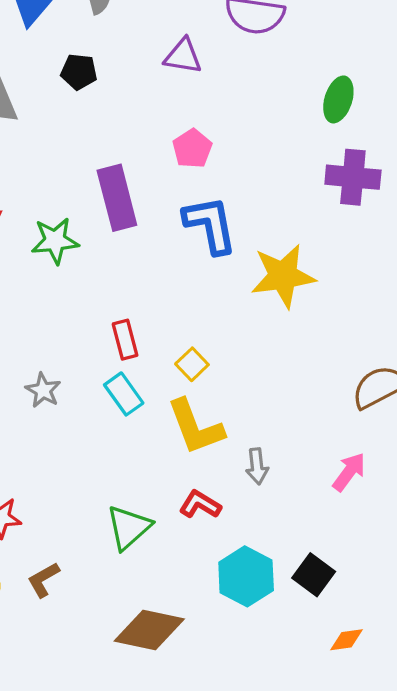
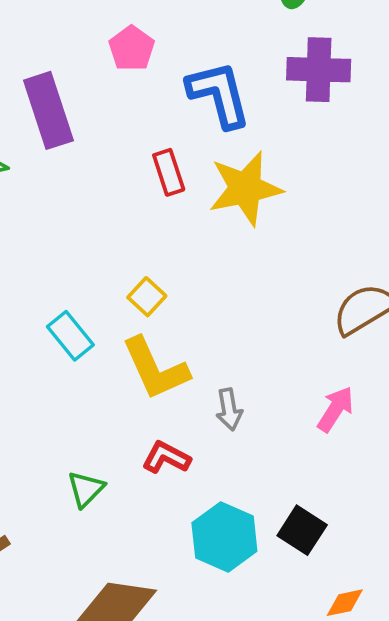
blue L-shape: (210, 225) -> (219, 94), moved
red rectangle: (125, 340) -> (169, 172), moved
green triangle: (129, 527) -> (86, 489), size x0.7

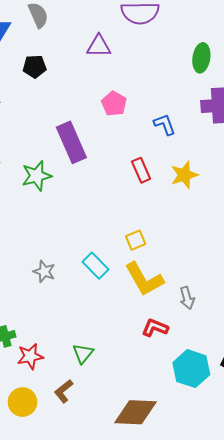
blue L-shape: (219, 94) -> (165, 124), size x0.6
yellow star: (245, 188) -> (184, 175), size x0.7
yellow square: (147, 297) -> (136, 240), turned 30
green triangle: (86, 489) -> (83, 353), moved

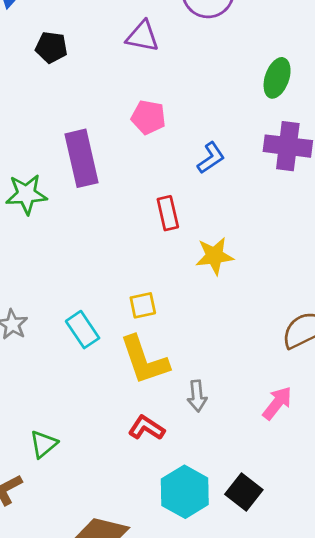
pink pentagon: (114, 104) -> (148, 117), turned -30
blue L-shape: (165, 124) -> (211, 158), turned 65
yellow star: (184, 175) -> (214, 256), moved

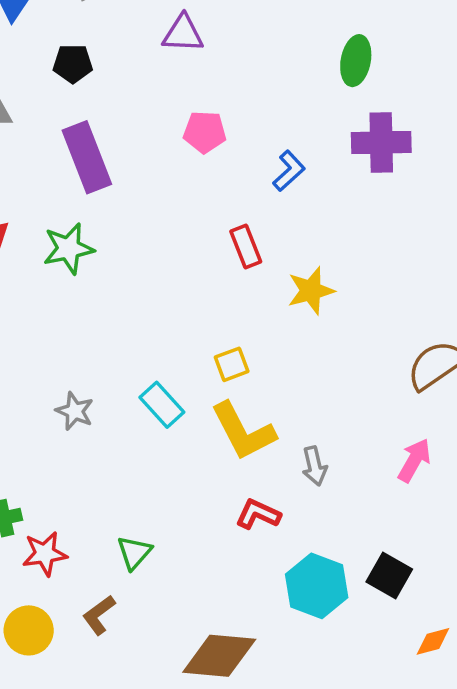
purple rectangle: (81, 158) -> (87, 157), moved

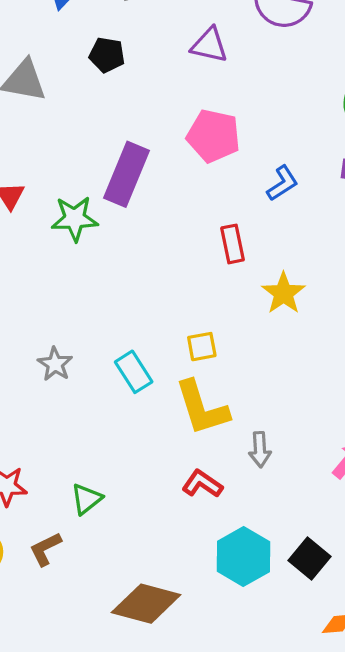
pink pentagon: (205, 132) -> (214, 136), size x1.4
purple rectangle: (87, 157) -> (127, 174), moved, turned 34
yellow star: (311, 291) -> (283, 293), turned -30

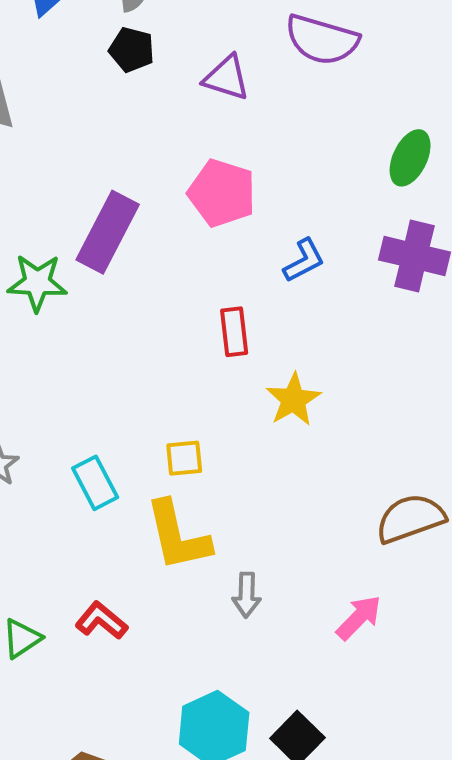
black pentagon: (107, 55) -> (132, 50), moved
red L-shape: (202, 484) -> (101, 621), moved

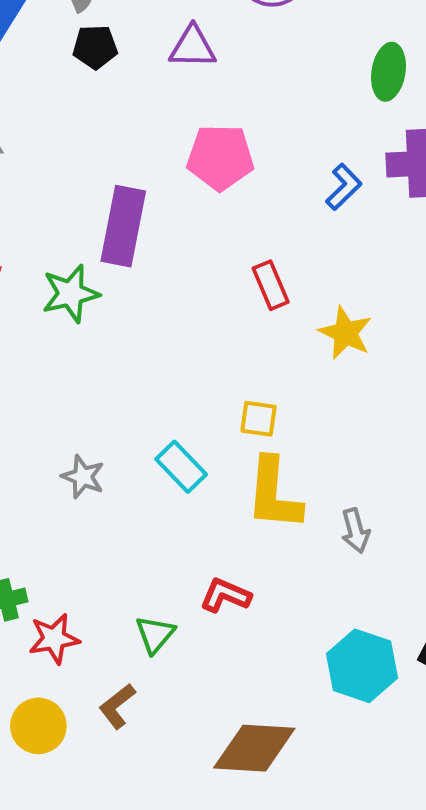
blue L-shape: (304, 260) -> (344, 187), moved
yellow square: (184, 458) -> (259, 419), turned 30
yellow L-shape: (178, 536) -> (274, 494), turned 34

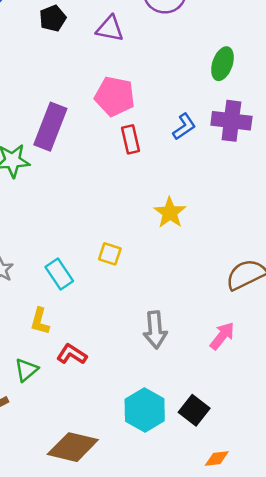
black pentagon: (95, 47) -> (53, 18), turned -30
red rectangle: (271, 285) -> (130, 139), moved
yellow L-shape: (274, 494) -> (40, 321), moved, size x0.6
gray arrow: (356, 531) -> (155, 330), size x1.4

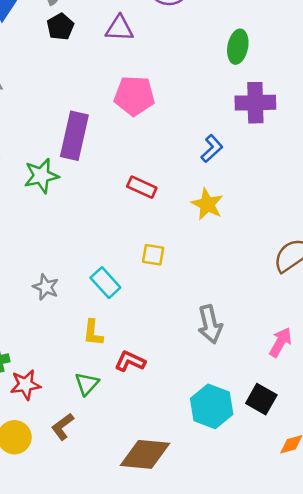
blue L-shape: (184, 127) -> (212, 149), moved
red rectangle: (130, 139) -> (142, 187), moved, turned -44
pink arrow: (222, 336) -> (280, 342), moved

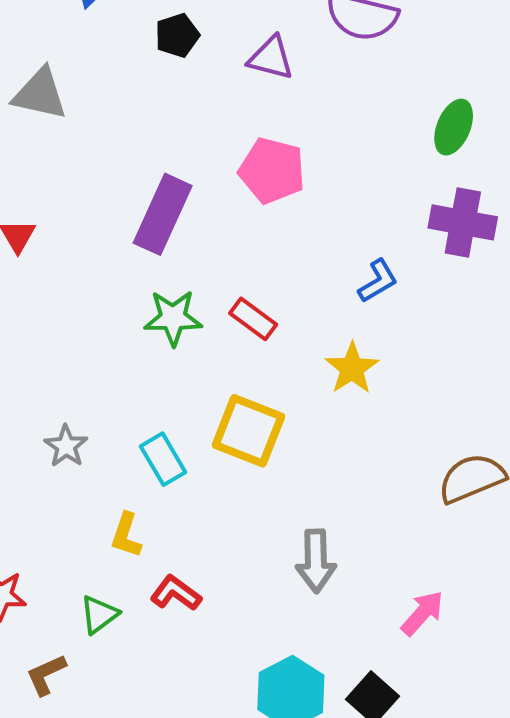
green star: (41, 176) -> (173, 318), moved
yellow square: (153, 255) -> (248, 431), size x1.8

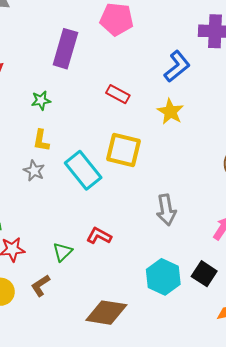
blue L-shape: (378, 281) -> (177, 66), size x1.4
green star: (173, 318) -> (41, 100), moved, size x0.7
cyan rectangle: (163, 459) -> (83, 170), size x1.5
yellow L-shape: (126, 535) -> (41, 140), moved

